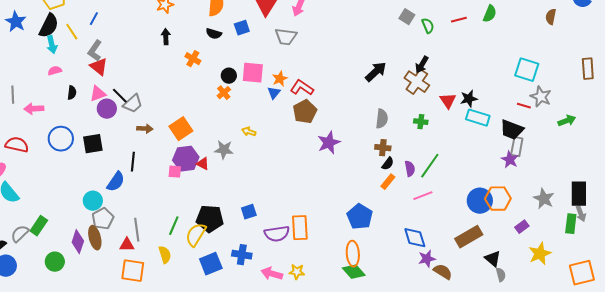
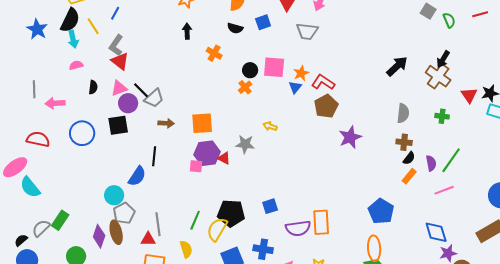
blue star: (16, 22) -> (37, 29), moved
orange square: (181, 129) -> (202, 123), turned 30
black square: (93, 144) -> (118, 125), moved

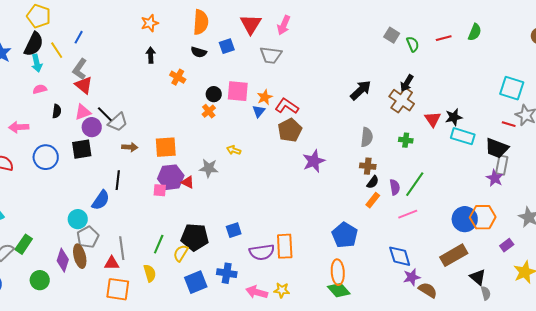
yellow semicircle: (217, 229) -> (181, 253), size x0.7

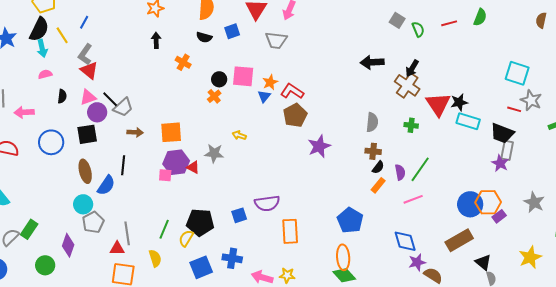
black arrow: (361, 90) -> (372, 62), moved, turned -140
red triangle: (433, 119) -> (438, 104), size x1.5
purple rectangle: (507, 245) -> (499, 216), moved
purple semicircle: (262, 252) -> (267, 203), moved
brown ellipse: (80, 256) -> (85, 171), moved

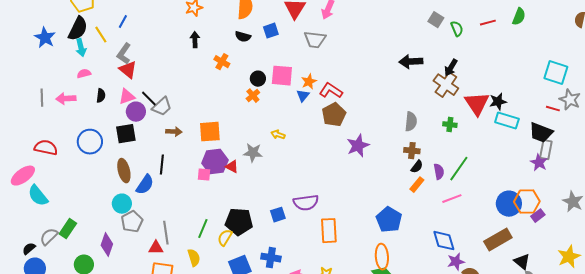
pink arrow: (24, 112) -> (66, 99), moved

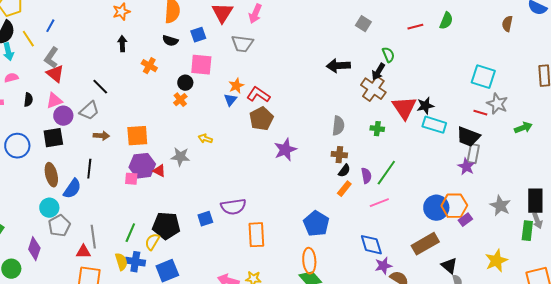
green semicircle: (457, 29) -> (388, 55), moved
pink square: (282, 76) -> (201, 65), moved
black line: (149, 99) -> (100, 87), moved
blue cross: (271, 258) -> (135, 262), moved

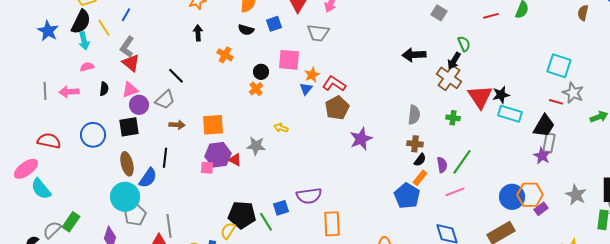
pink square: (201, 65) -> (289, 60), moved
black trapezoid: (468, 137) -> (544, 126), turned -80
cyan circle: (49, 208) -> (125, 197), size x1.5
blue pentagon: (316, 224) -> (407, 196), moved
green line: (130, 233) -> (266, 222), moved, turned -54

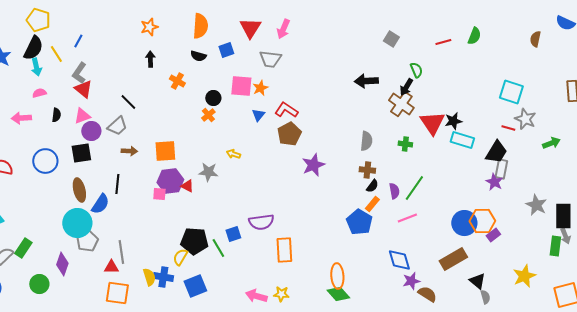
orange star: (312, 75) -> (260, 88), moved
gray star: (576, 195) -> (536, 205), moved

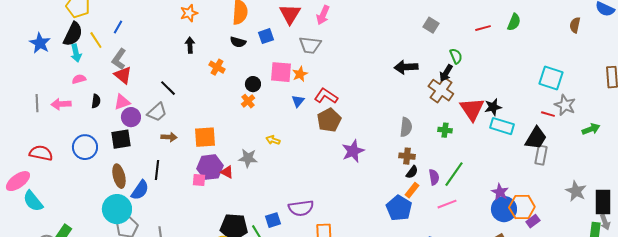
purple star: (494, 182) -> (500, 192), moved

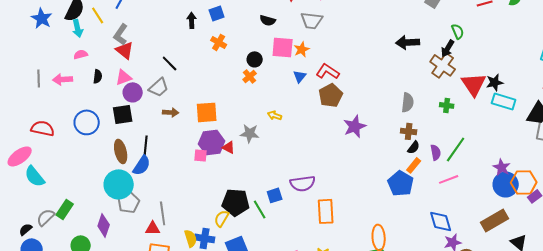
blue square: (266, 36) -> (217, 13), moved
black semicircle: (238, 42) -> (268, 20), moved
black line: (157, 170) -> (146, 145), moved

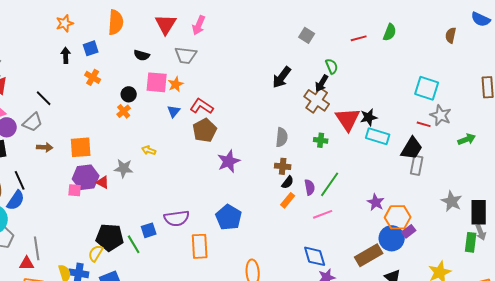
black arrow: (408, 42) -> (282, 77), turned -50
black line: (146, 145) -> (20, 180), turned -30
blue pentagon: (401, 183) -> (229, 217), moved
blue circle: (506, 184) -> (392, 238), moved

